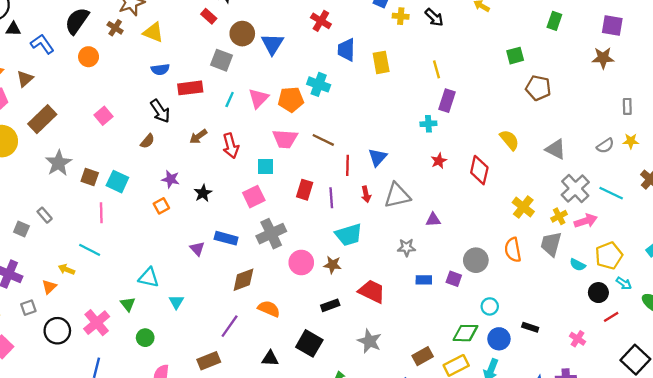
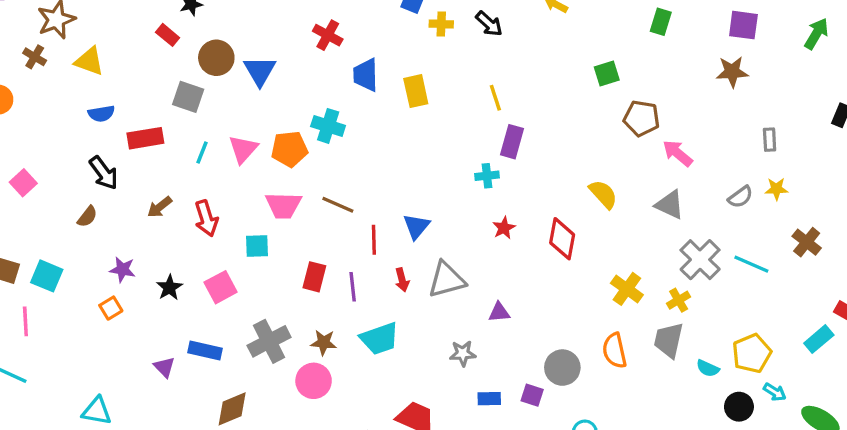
pink square: (254, 197) -> (221, 287), moved
pink arrow: (586, 221) -> (678, 153), moved, turned -120
brown star: (332, 265) -> (324, 342), moved

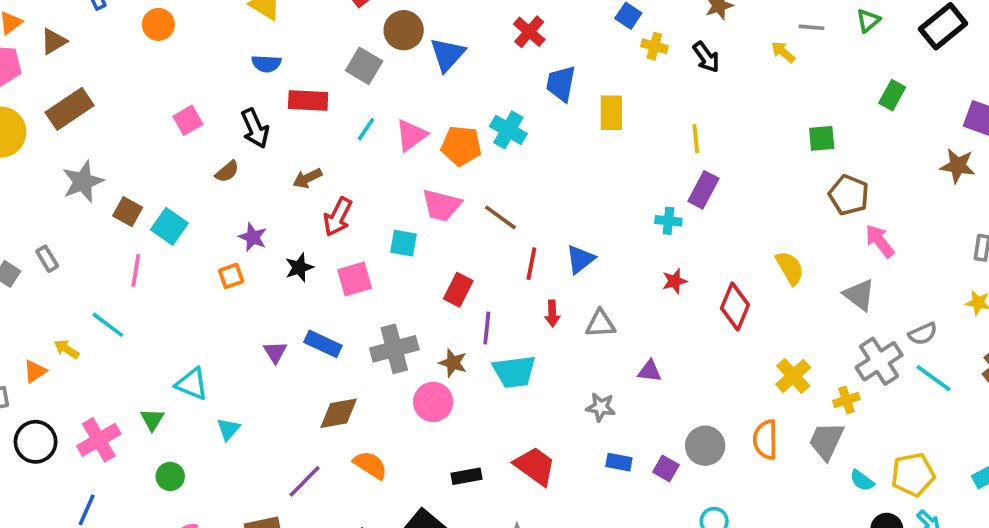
pink square: (23, 183) -> (188, 120), moved
gray semicircle: (740, 197) -> (923, 334), moved
red arrow: (206, 218) -> (338, 217), moved, turned 32
gray triangle: (447, 280) -> (600, 324), size x0.7
purple line: (353, 287) -> (487, 328), moved

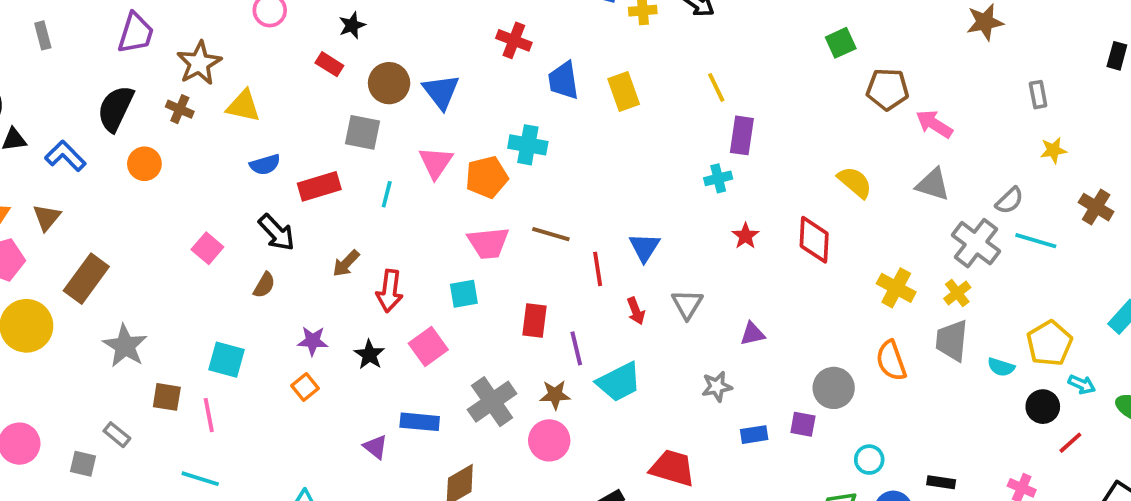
pink triangle: (411, 135) -> (436, 163), moved
brown square: (128, 212) -> (167, 397), moved
gray triangle: (600, 324) -> (687, 304), turned -36

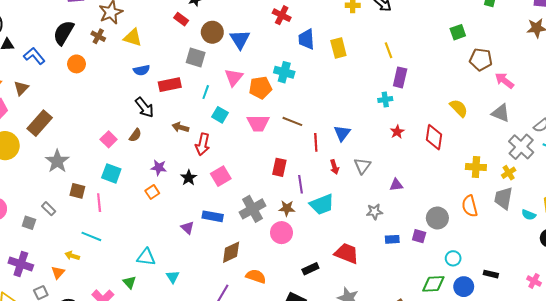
pink square: (207, 248) -> (109, 139), moved
brown arrow: (346, 263) -> (180, 127), turned 56
yellow cross: (896, 288) -> (476, 167), turned -30
cyan square: (464, 294) -> (220, 115), moved, turned 35

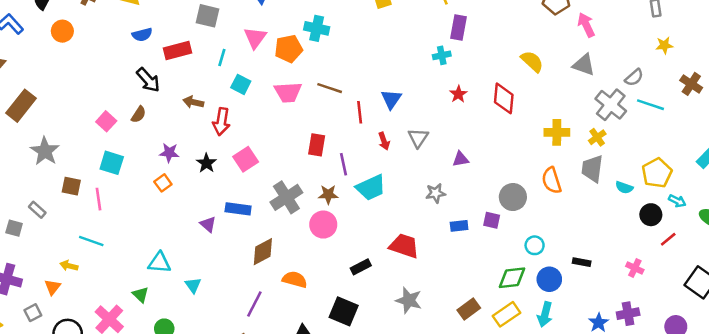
pink arrow: (504, 80) -> (586, 25), turned 30

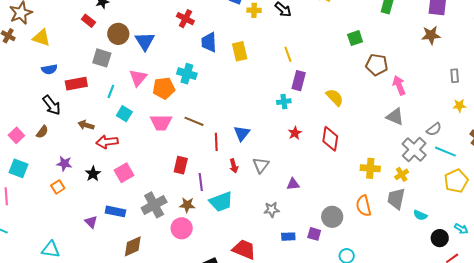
yellow semicircle: (532, 61) -> (335, 97), moved
red arrow: (221, 121) -> (107, 142), turned 70
yellow pentagon: (657, 173) -> (456, 181), moved

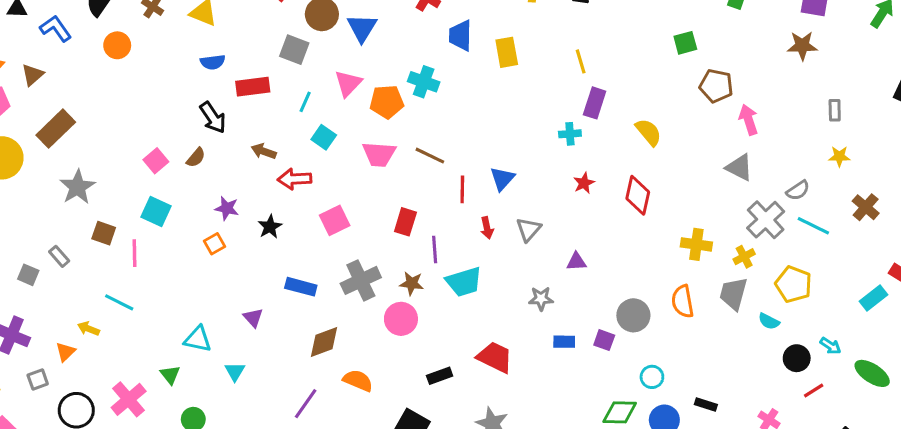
pink square: (124, 173) -> (335, 220), moved
yellow pentagon: (456, 181) -> (793, 284), moved, turned -30
purple triangle: (91, 222) -> (253, 318), moved

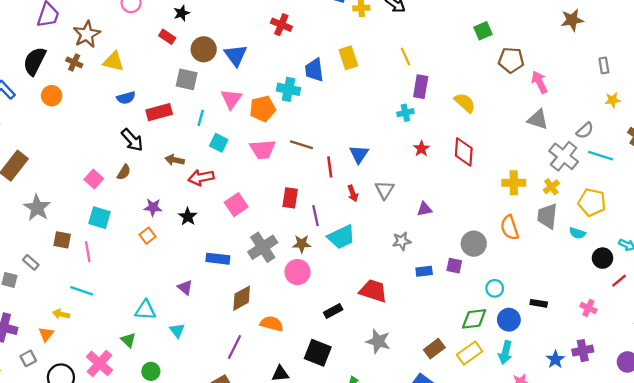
blue trapezoid: (460, 35) -> (314, 70), moved

